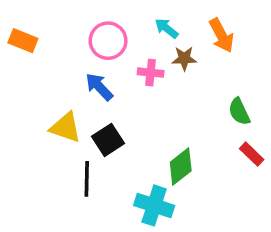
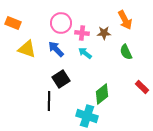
cyan arrow: (167, 28) -> (85, 53), moved
pink cross: (151, 73) -> (82, 33), moved
green semicircle: (239, 112) -> (126, 52), moved
yellow triangle: (66, 128) -> (27, 49), moved

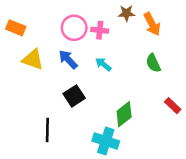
pink cross: (82, 33) -> (100, 30), moved
brown star: (104, 33) -> (126, 13), moved
black line: (49, 101) -> (47, 130), moved

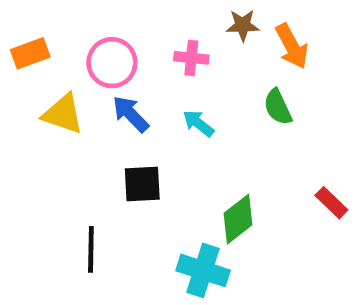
orange rectangle: (16, 28) -> (30, 53), turned -42
pink circle: (74, 28) -> (112, 63), moved
green semicircle: (153, 63) -> (278, 107), moved
black square: (74, 96) -> (142, 184), turned 30

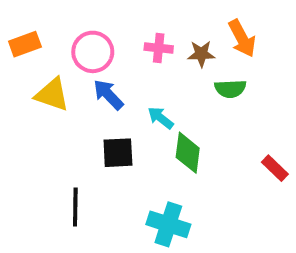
brown star: (243, 25) -> (201, 54), moved
green semicircle: (278, 107) -> (230, 89), turned -68
cyan arrow: (198, 123) -> (161, 118), moved
green diamond: (238, 219) -> (188, 153), moved, turned -45

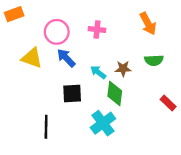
orange rectangle: (25, 44) -> (14, 14), moved
brown star: (201, 54) -> (123, 69), moved
green semicircle: (230, 89) -> (154, 60), moved
cyan cross: (168, 224) -> (103, 123), moved, turned 35

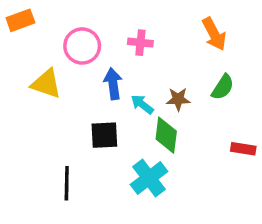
blue arrow: (66, 58) -> (113, 84), moved, turned 36
green semicircle: (154, 60) -> (223, 87), turned -54
red rectangle: (168, 103) -> (243, 149), turned -35

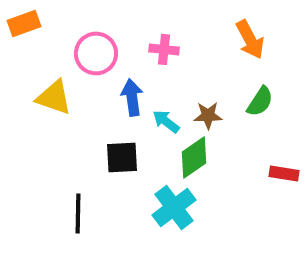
green diamond: (166, 135) -> (194, 158), turned 48

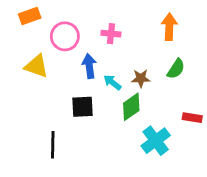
orange rectangle: (24, 23) -> (30, 16), moved
orange arrow: (250, 39) -> (169, 27), turned -150
cyan cross: (174, 208) -> (156, 141), moved

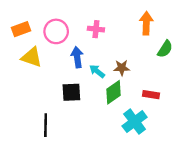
orange rectangle: (30, 16) -> (21, 29), moved
green semicircle: (176, 69) -> (165, 49), moved
red rectangle: (192, 118) -> (151, 95), moved

